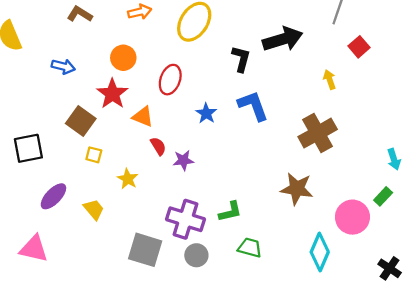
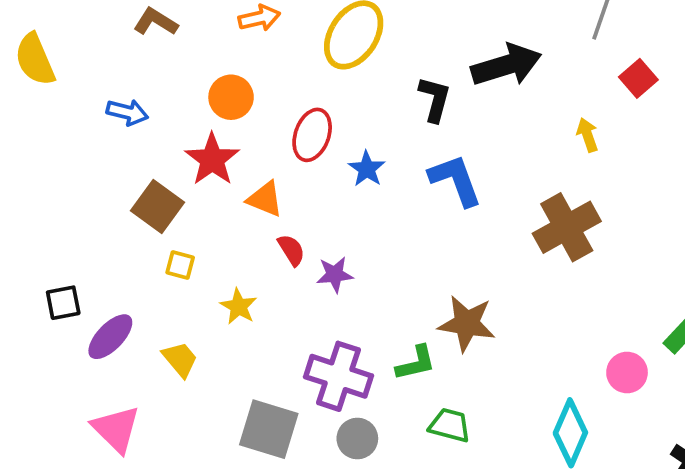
blue star: (206, 113) -> (367, 169), moved
black square: (28, 148) -> (63, 303), moved, size x0.7
brown star: (297, 189) -> (467, 323), moved
pink circle: (352, 217) -> (627, 372), size x0.7
pink triangle: (34, 249) -> (116, 429), moved, turned 32

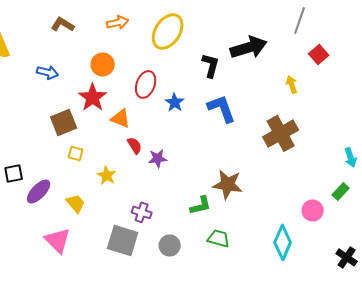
brown square: (157, 207) -> (64, 122), turned 32
purple cross: (339, 376) -> (142, 212), moved, size x0.6
pink triangle: (116, 429) -> (58, 240), moved

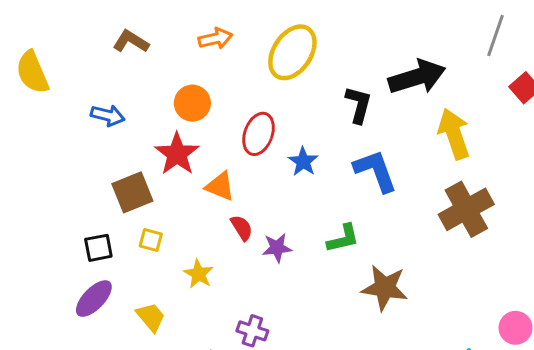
yellow arrow: (292, 84) -> (454, 134), moved, size x1.8
black square: (14, 173) -> (98, 248), moved
green L-shape: (201, 205) -> (343, 239), moved

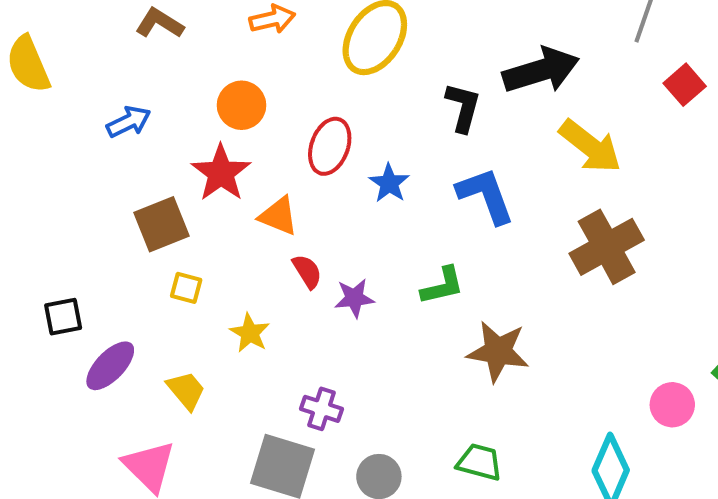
blue arrow: (108, 115) -> (129, 122), turned -40
yellow arrow: (454, 134) -> (590, 146), turned 147
black square: (98, 248) -> (63, 317), moved

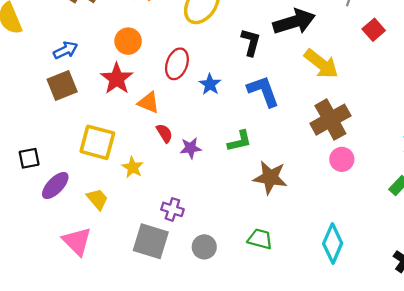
brown square: (162, 224) -> (62, 85), moved
yellow square: (186, 288) -> (97, 142), size x2.0
pink circle: (672, 405) -> (342, 159), moved

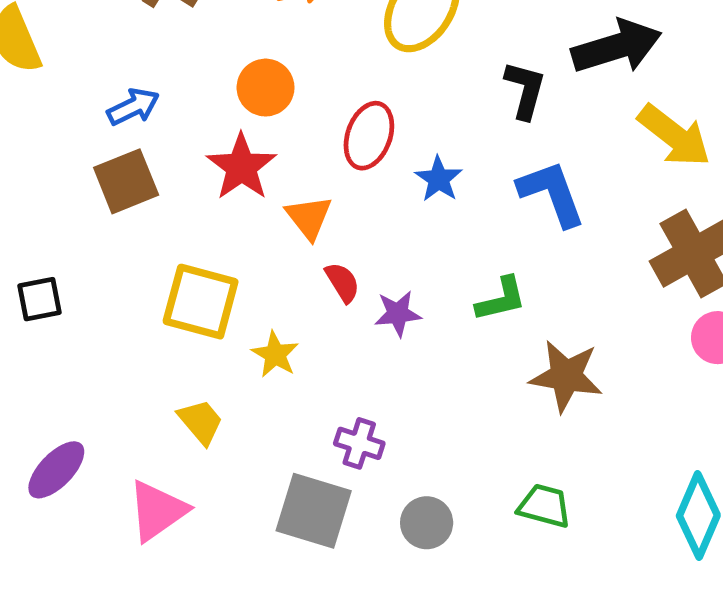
orange triangle: (149, 103) -> (309, 217), turned 30
black square: (29, 158) -> (40, 299), moved
purple ellipse: (55, 186) -> (56, 470), moved
pink triangle: (77, 241) -> (157, 511), turned 40

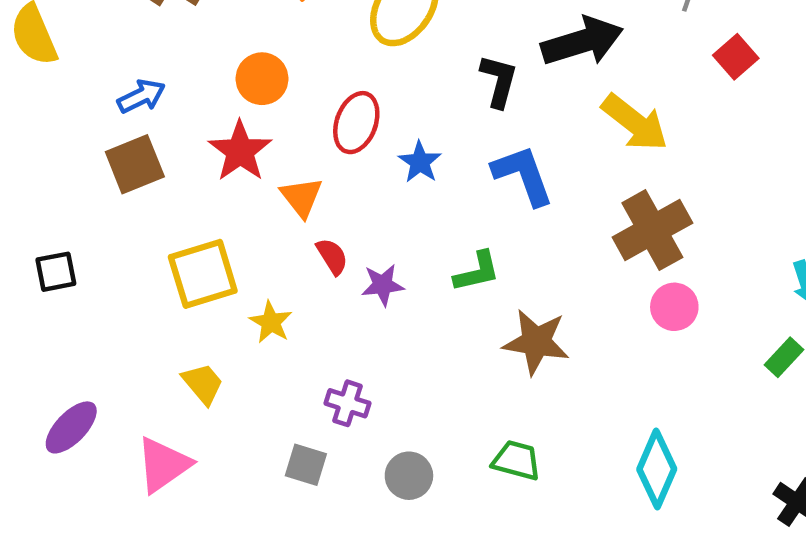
yellow square: (201, 302) -> (203, 274), turned -32
gray square: (314, 511) -> (306, 465), size x0.6

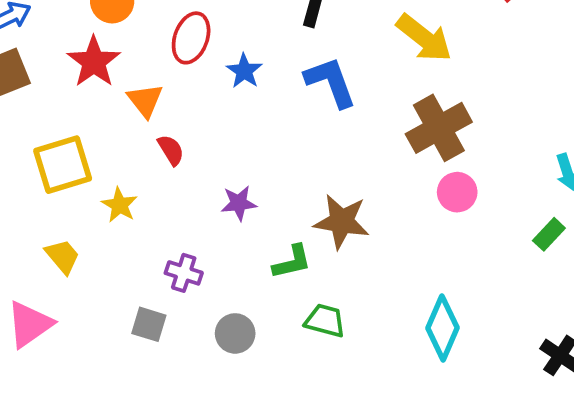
green L-shape: (477, 272) -> (292, 262), moved
purple star: (383, 285) -> (239, 203), moved

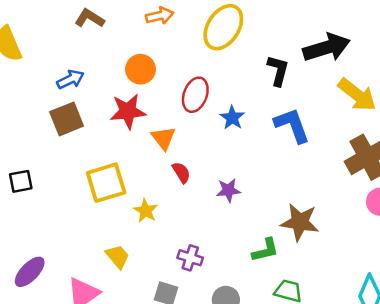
red star: (94, 62) -> (128, 111), turned 30
purple star: (239, 203) -> (228, 190), moved
yellow trapezoid: (63, 256) -> (118, 257), moved

